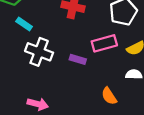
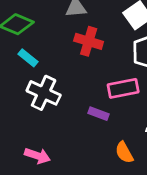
purple rectangle: (78, 59) -> (98, 114), moved

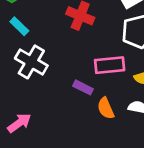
orange semicircle: (124, 152) -> (106, 108), moved
pink arrow: (37, 156) -> (19, 123), turned -60

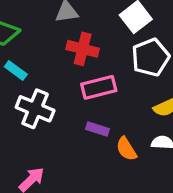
pink rectangle: (110, 65) -> (99, 87), moved

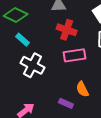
purple rectangle: (97, 129) -> (66, 103), moved
orange semicircle: (126, 149) -> (82, 89), moved

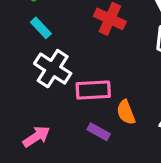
pink rectangle: (74, 55) -> (93, 90), moved

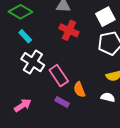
pink rectangle: (93, 90) -> (59, 76), turned 60

